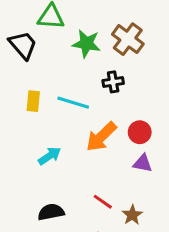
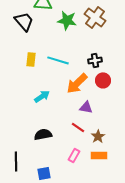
black cross: (113, 82) -> (95, 60), moved
purple triangle: (143, 163) -> (86, 107), moved

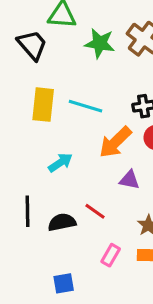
yellow rectangle: (31, 59) -> (43, 105), size x1.5
red line: (78, 127) -> (95, 211), moved
black line: (16, 161) -> (27, 211), moved

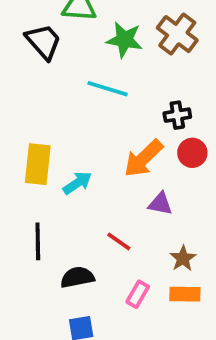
yellow rectangle: (43, 105) -> (38, 164), moved
cyan line: (86, 106) -> (108, 89), moved
black semicircle: (62, 222) -> (77, 277), moved

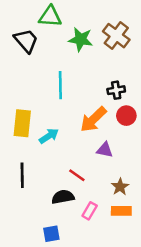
cyan line: (108, 89) -> (60, 85), moved, turned 72
black semicircle: (77, 277) -> (63, 197), moved

